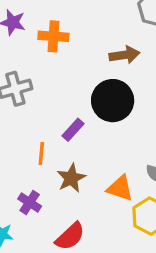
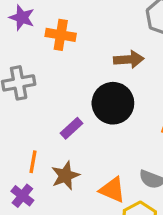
orange line: (41, 154) -> (33, 162), moved

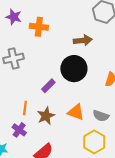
orange triangle: (112, 190) -> (76, 112), moved

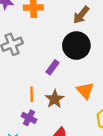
brown arrow: (83, 40) -> (81, 15), turned 144
orange triangle: (76, 112) -> (85, 91), turned 36

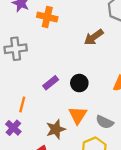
black circle: (76, 46) -> (79, 83), moved, size x0.6
brown star: (55, 99) -> (56, 129), moved

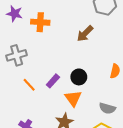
orange line: (22, 104) -> (29, 85), moved, turned -48
orange triangle: (78, 115) -> (73, 98), moved

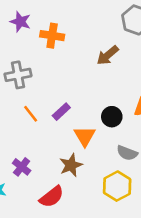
black circle: (79, 77) -> (112, 117), moved

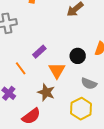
orange line: (31, 114) -> (21, 68), moved
brown star: (71, 165) -> (46, 92), turned -30

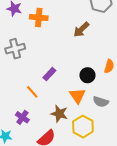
orange triangle: (57, 70) -> (77, 96), moved
yellow hexagon: (81, 109) -> (83, 127), moved

